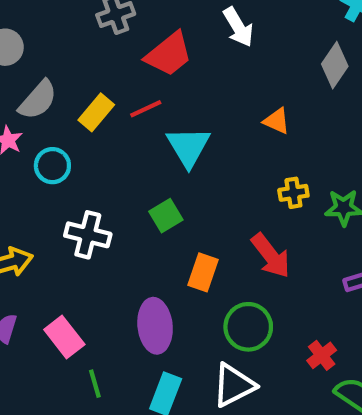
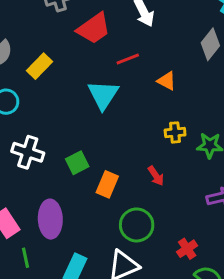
red line: (146, 109) -> (128, 59), moved
green square: (166, 216) -> (77, 163), moved
red arrow: (271, 256) -> (156, 176), size x0.6
purple ellipse: (155, 326) -> (50, 219), moved

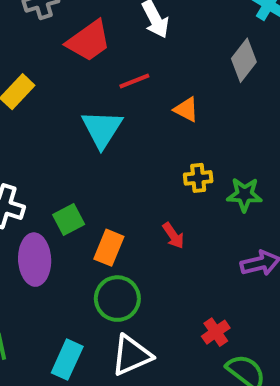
purple ellipse: (50, 219) -> (35, 260), moved
green circle: (137, 225) -> (117, 299), moved

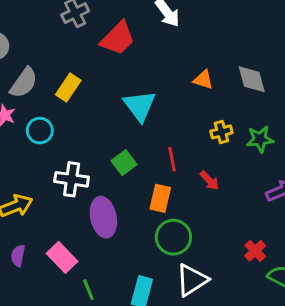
gray diamond: (244, 60) -> (252, 79), moved, turned -44
red line: (134, 81) -> (172, 159), moved, turned -70
green square: (69, 219) -> (124, 163), moved

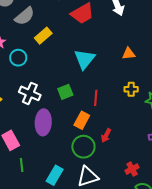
orange triangle: (203, 80) -> (129, 54), turned -40
gray semicircle: (24, 83) -> (25, 16), moved
red arrow: (209, 181) -> (106, 135), moved, turned 56

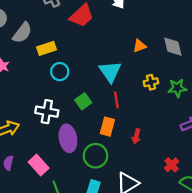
yellow rectangle: (43, 36) -> (47, 48), turned 36
cyan circle: (18, 58) -> (60, 72), moved
cyan triangle: (85, 59) -> (110, 72), moved
green circle: (83, 147) -> (96, 156), moved

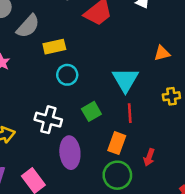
green circle: (96, 156) -> (117, 175), moved

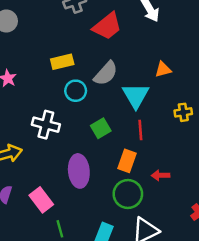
gray semicircle: (28, 26) -> (106, 73), moved
orange triangle: (162, 53) -> (163, 69), moved
white cross: (48, 120) -> (46, 125), moved
red arrow: (149, 157) -> (161, 175), turned 70

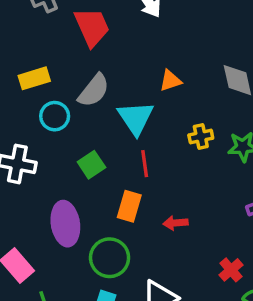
red trapezoid: (107, 26) -> (92, 27), turned -72
green circle: (128, 194) -> (110, 258), moved

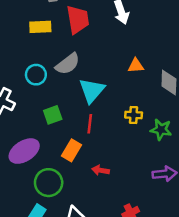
yellow rectangle: (34, 78) -> (40, 27), moved
orange triangle: (170, 81) -> (136, 66), moved
purple ellipse: (65, 224) -> (24, 151), turned 52

